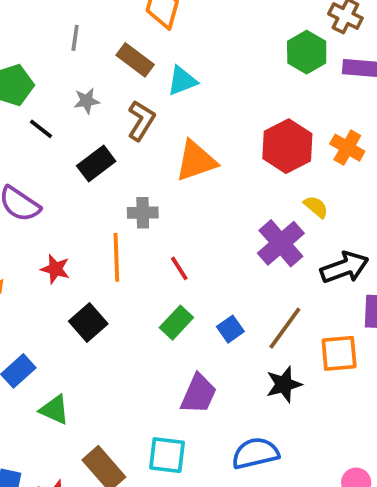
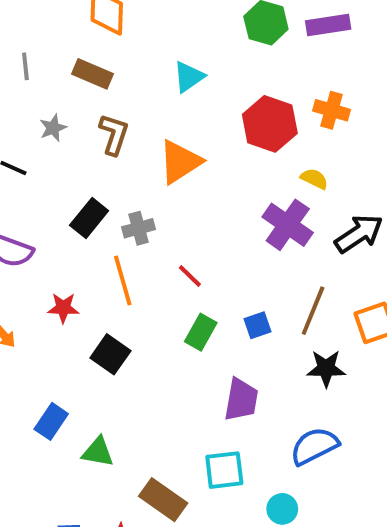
cyan triangle: (182, 81) -> (189, 77), moved
black rectangle: (96, 164) -> (89, 218), moved
blue square: (230, 329) -> (257, 325), turned 30
black star: (284, 384) -> (326, 368), turned 30

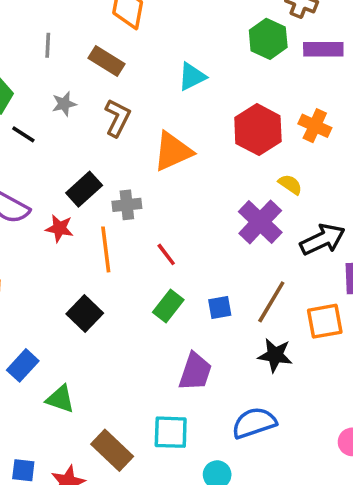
red star: (63, 308) -> (59, 228), moved

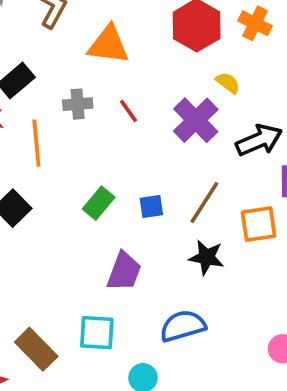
orange triangle: (173, 151) -> (109, 45), turned 30
gray cross: (127, 205) -> (78, 104), moved
red line: (166, 254) -> (129, 111), moved

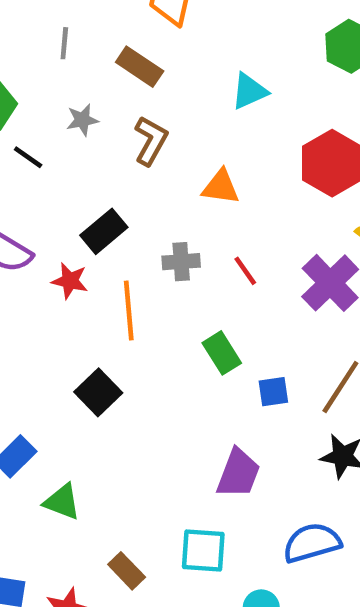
orange triangle: (109, 45) -> (221, 187), size x0.7
green rectangle: (99, 203) -> (222, 353), moved, turned -72
brown rectangle: (36, 349) -> (127, 571), size x0.7

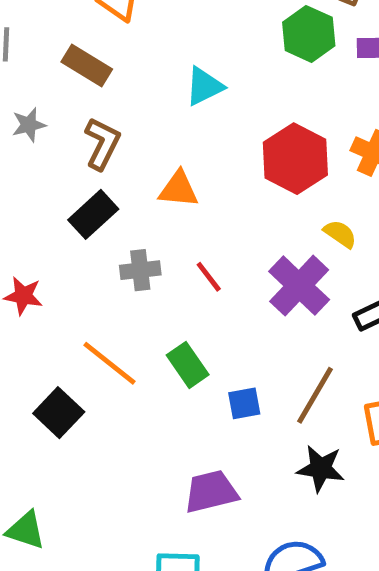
black rectangle: (104, 231) -> (93, 214), moved
orange line: (129, 311) -> (109, 363), moved, turned -44
purple trapezoid: (238, 473) -> (211, 492), turned -122

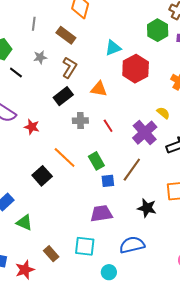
red hexagon: (295, 159) -> (136, 69), moved
brown line: (315, 395) -> (132, 170), moved
blue square: (244, 403) -> (108, 181), moved

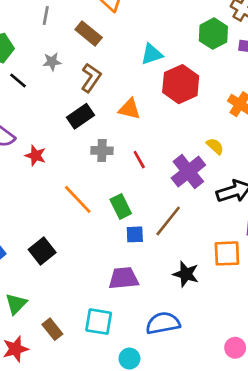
black square: (42, 176) -> (42, 251), moved
green triangle: (24, 223) -> (16, 304), moved, turned 48

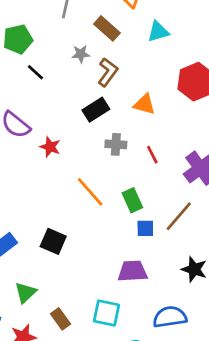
cyan triangle: (152, 54) -> (158, 32), moved
gray star: (52, 62) -> (81, 54), moved
black square: (42, 251) -> (53, 241), turned -30

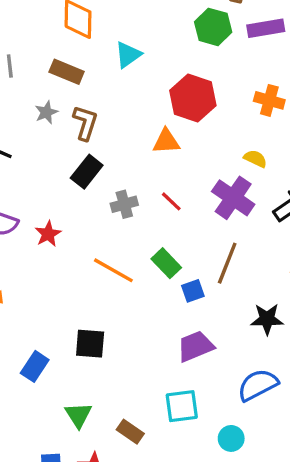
orange triangle: (144, 104) -> (166, 141), moved
red star: (50, 147) -> (48, 234), turned -30

